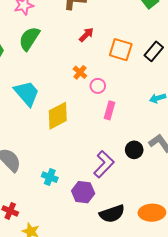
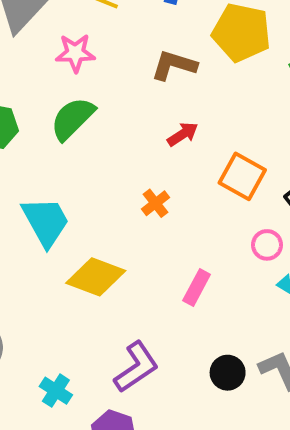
pink circle: (98, 86) -> (267, 245), moved
yellow diamond: (58, 116) -> (96, 277), turned 36
purple L-shape: (104, 164) -> (136, 367), moved

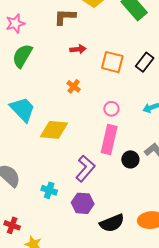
red arrow: (183, 134) -> (78, 49), turned 42
pink circle: (267, 245) -> (111, 109), moved
pink rectangle: (197, 287) -> (109, 140), moved, size x1.6

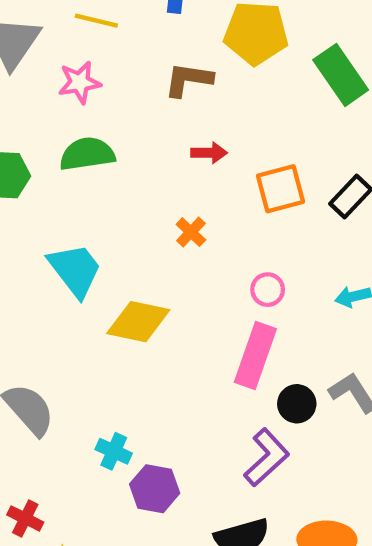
green semicircle: (22, 56) -> (87, 154), turned 45
orange square: (112, 62) -> (280, 189), turned -35
purple L-shape: (85, 168) -> (267, 457), moved
purple hexagon: (83, 203) -> (155, 489), moved

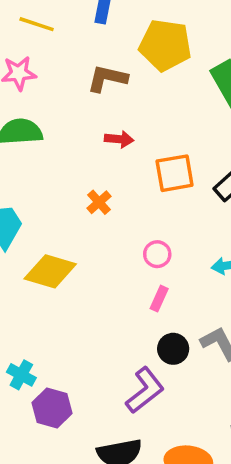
pink rectangle: (255, 356) -> (159, 299), moved, size x0.5

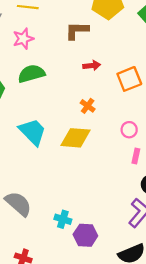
yellow diamond: (50, 271) -> (75, 138), moved

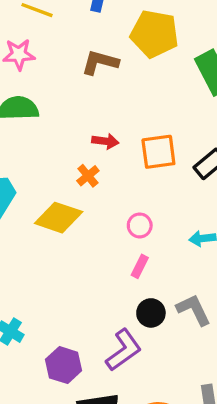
red arrow: (92, 66) -> (105, 141), moved
purple hexagon: (85, 235) -> (64, 365), moved

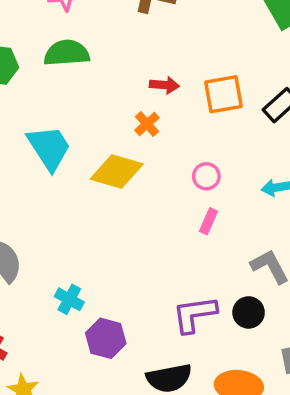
black circle: (151, 313) -> (249, 312), moved
purple L-shape: (124, 350) -> (195, 314), turned -150
purple hexagon: (64, 365) -> (106, 338), moved

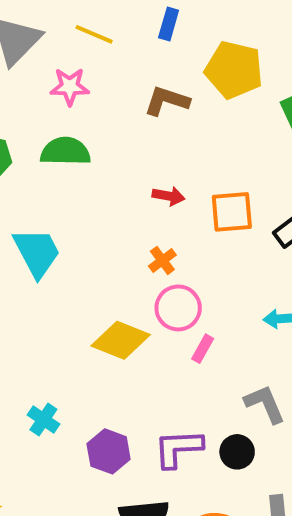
orange cross: (147, 124) -> (162, 260), moved
yellow diamond: (117, 172) -> (121, 340), moved
pink circle: (206, 176) -> (178, 308), moved, size x1.5
purple hexagon: (106, 338) -> (109, 451), moved

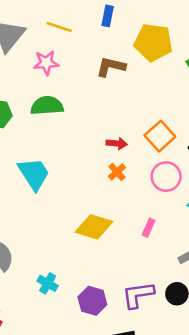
red arrow: (169, 196) -> (117, 143), moved
orange square: (232, 212) -> (160, 136), turned -32
pink circle: (178, 308) -> (166, 177), moved

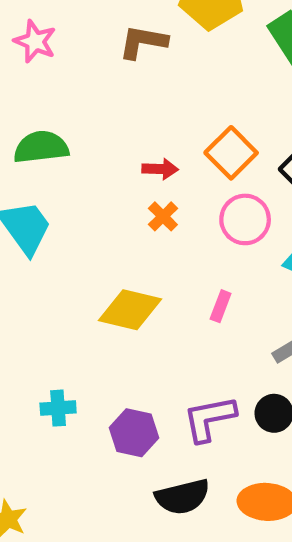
pink star: (46, 63) -> (35, 41), turned 30
green semicircle: (47, 106) -> (41, 147), moved
cyan cross: (48, 283) -> (58, 408), turned -30

